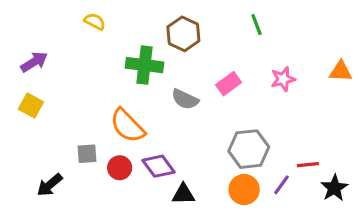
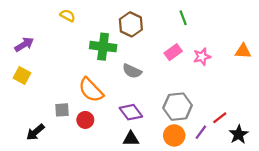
pink rectangle: (229, 84) -> (173, 52), moved
red line: (308, 165) -> (220, 118), turned -32
purple diamond: (159, 166) -> (131, 112), moved

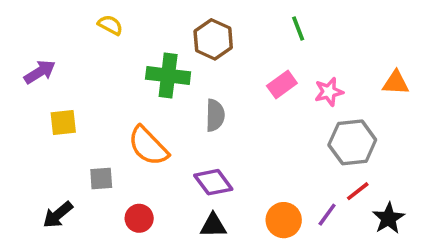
gray semicircle: (132, 71) -> (215, 115), turned -114
yellow square: (22, 76) -> (63, 122), moved, turned -35
gray hexagon: (178, 107) -> (352, 142), moved
red circle: (85, 120) -> (139, 218), moved

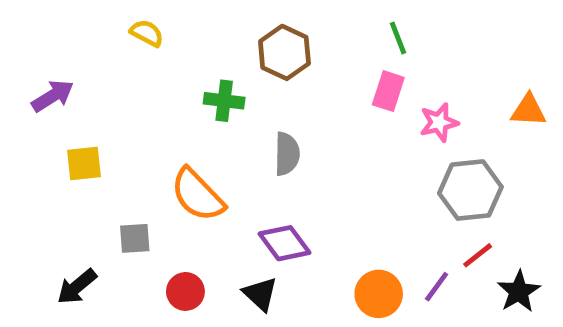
green cross: (168, 76) -> (224, 101), size x0.7
pink rectangle: (282, 85) -> (388, 91), moved, turned -36
black triangle: (213, 225) -> (260, 294), moved, turned 44

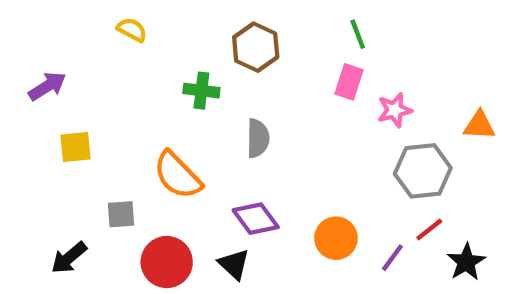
orange triangle: (528, 110) -> (479, 125), moved
red circle: (185, 291) -> (167, 262), size x1.5
orange circle: (379, 294) -> (336, 238), moved

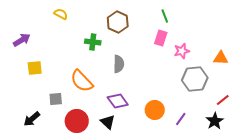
red line: (429, 229) -> (223, 100), moved

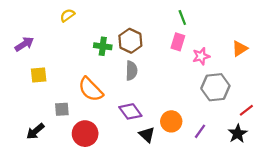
yellow semicircle: (61, 14) -> (67, 15), turned -64
brown hexagon: (118, 22) -> (130, 41), moved
orange triangle: (221, 58) -> (240, 48), moved, turned -35
black triangle: (108, 122) -> (147, 135), moved

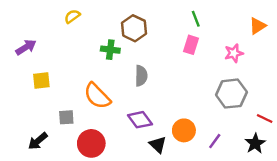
brown hexagon: (130, 41) -> (134, 28), moved
orange triangle: (240, 48) -> (258, 26), moved
pink star: (201, 56) -> (234, 53), moved
red line: (246, 110) -> (265, 119), turned 64

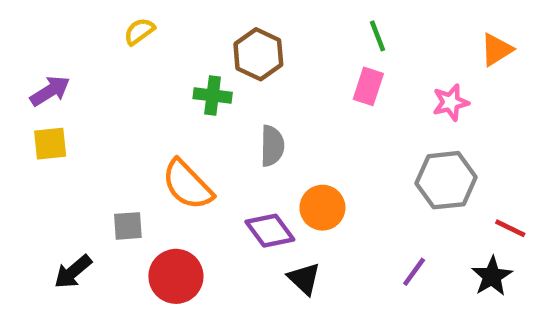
yellow square: (41, 80) -> (50, 144), moved
orange circle: (184, 130) -> (322, 208), moved

